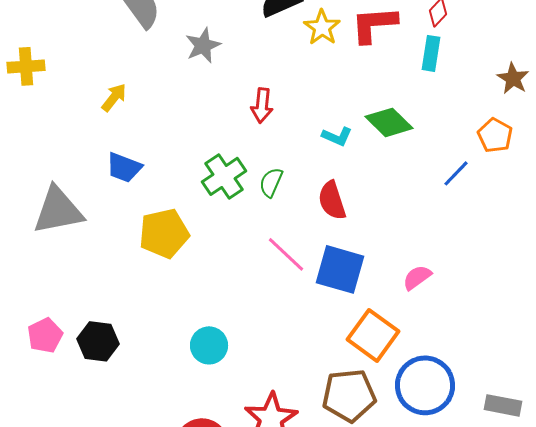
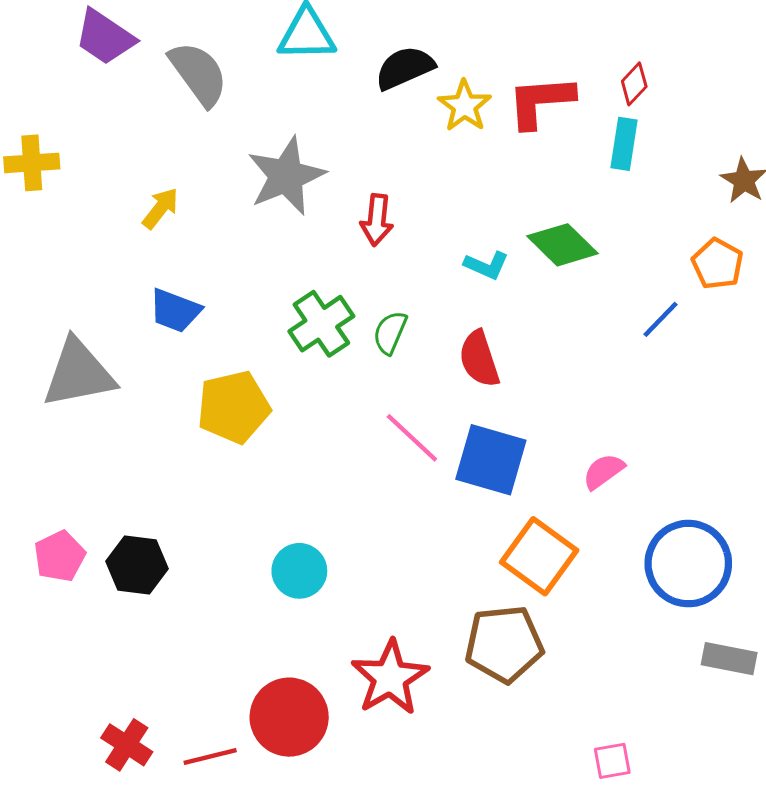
gray star: (203, 45) -> (286, 176), moved, size x1.5
blue circle: (425, 385) -> (688, 564), moved

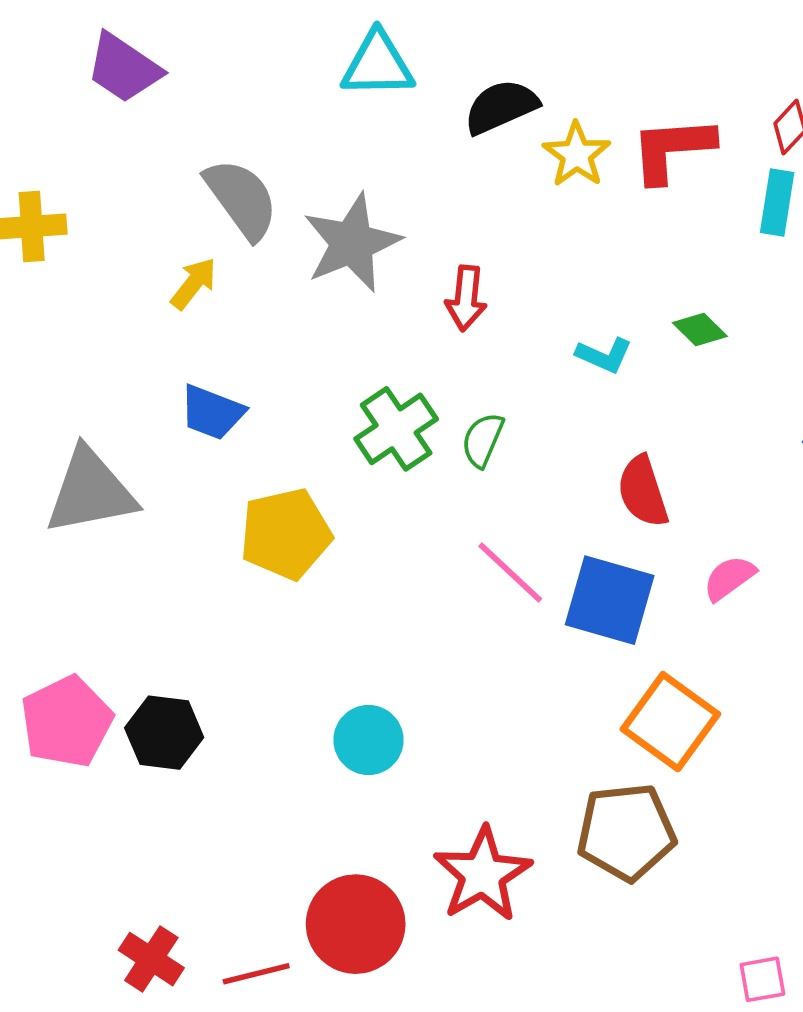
gray semicircle: (198, 74) -> (241, 199), moved
green diamond: (563, 245) -> (700, 330), size x0.6
red semicircle: (479, 359) -> (643, 491), moved
pink semicircle: (603, 471) -> (729, 578), moved
pink pentagon: (60, 556) -> (67, 722), size x1.4

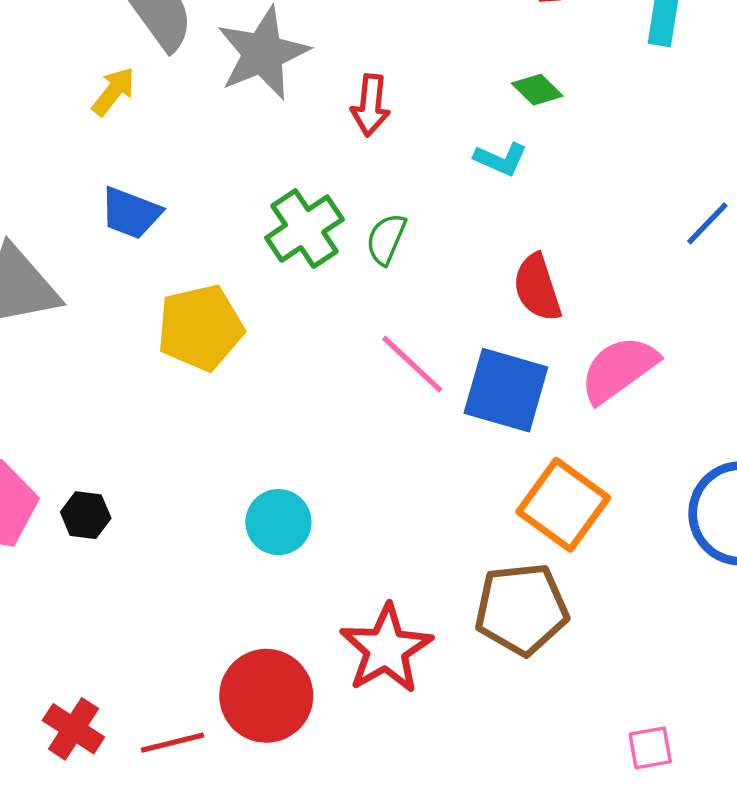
green diamond: (700, 330) -> (537, 90), moved
pink semicircle: (729, 578) -> (619, 369), size x1.6
black hexagon: (164, 733) -> (86, 515), size x0.7

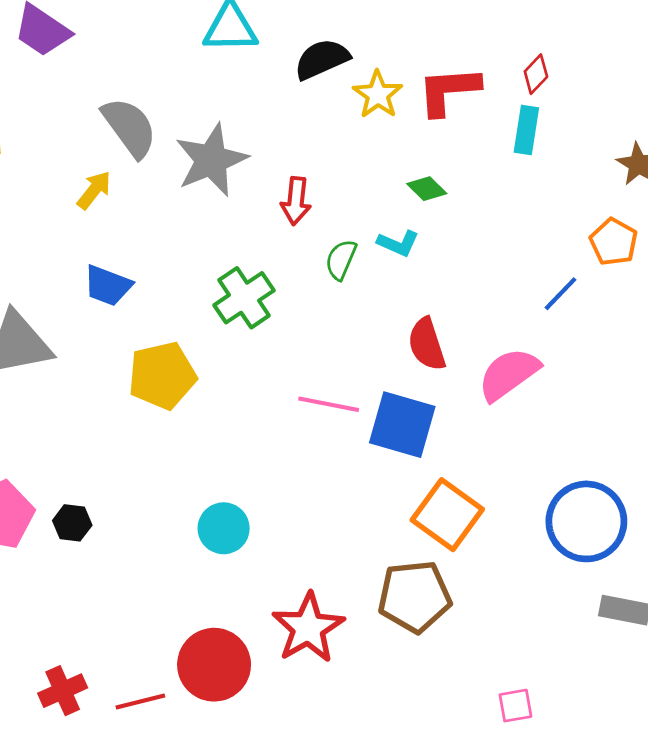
green semicircle: (386, 239) -> (341, 260), moved
pink line: (412, 364) -> (329, 404), turned -32
pink semicircle: (619, 369) -> (509, 374), moved
red cross: (73, 729) -> (63, 691), turned 33

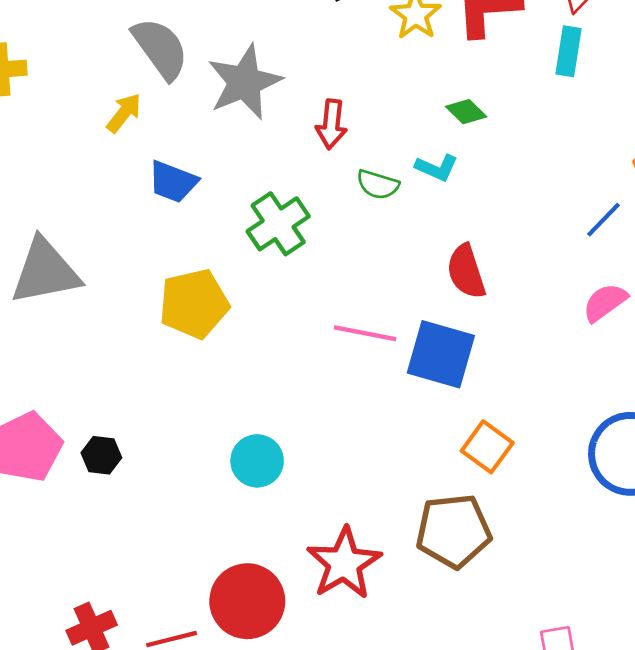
green semicircle: (341, 260) -> (378, 185), turned -96
blue trapezoid: (108, 286) -> (173, 182), moved
pink semicircle: (509, 374) -> (605, 302), moved, size x0.7
orange square: (447, 515) -> (487, 447), size x0.7

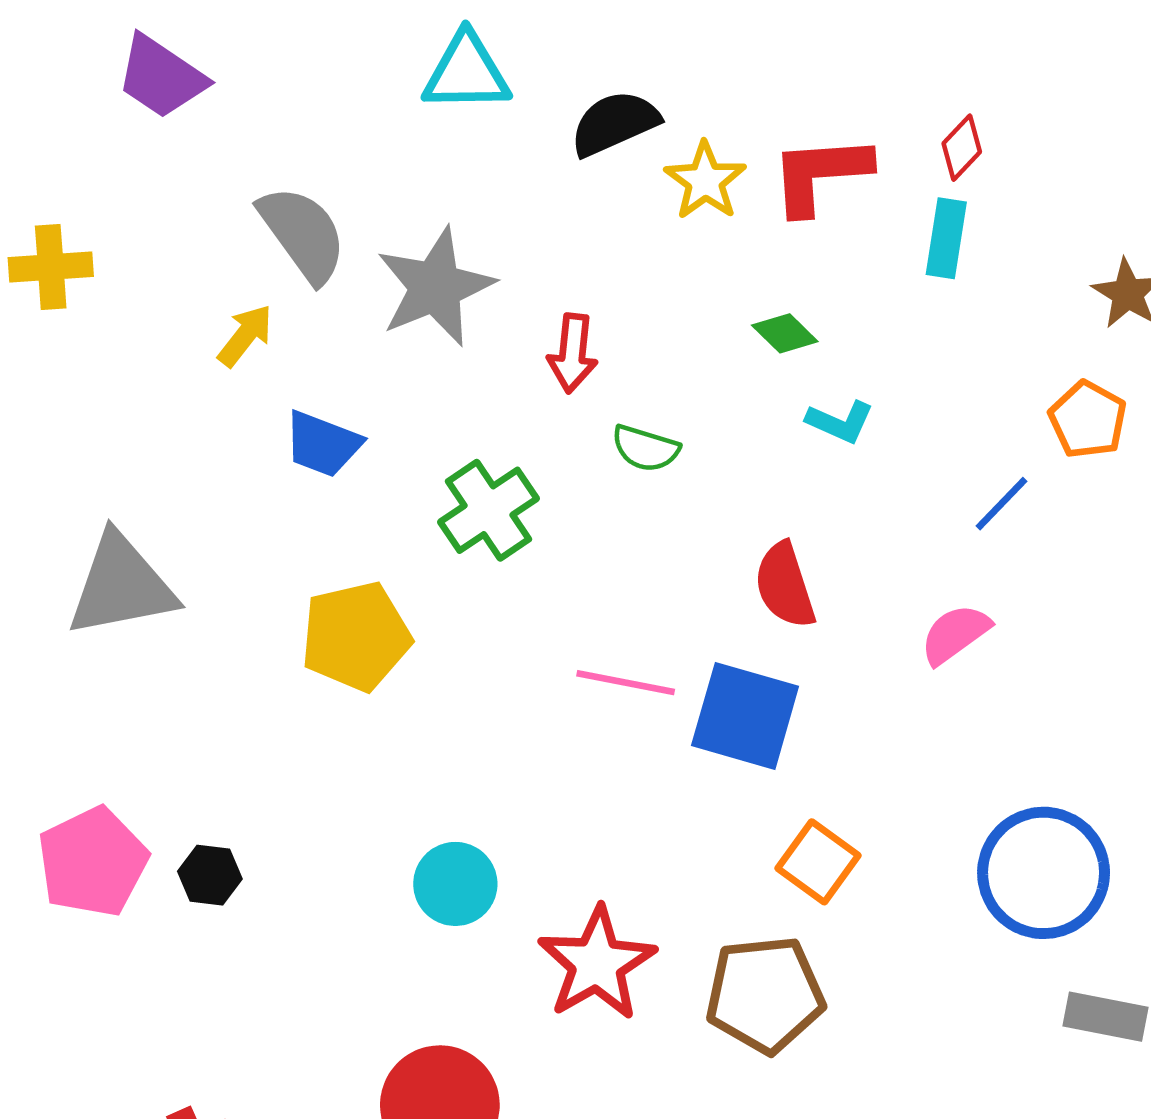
cyan L-shape: (437, 168) -> (840, 422), moved
pink semicircle: (605, 302) -> (955, 634), moved
red star: (344, 563) -> (597, 964), moved

